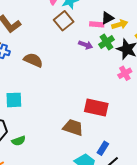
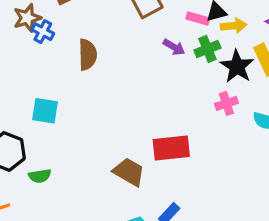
brown semicircle: (33, 60) -> (88, 55), turned 54
red rectangle: (96, 107) -> (171, 148), turned -30

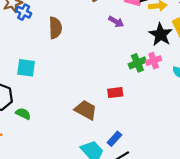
green cross: (207, 49) -> (137, 63), moved
red rectangle: (171, 148) -> (115, 93), size x0.6
green semicircle: (40, 176) -> (23, 114), turned -144

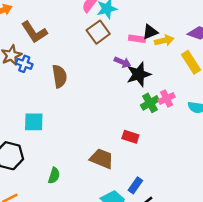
black star: (161, 34) -> (139, 74), moved, turned 30
red rectangle: (115, 93) -> (130, 137), turned 32
green semicircle: (23, 114) -> (54, 175), moved, turned 88

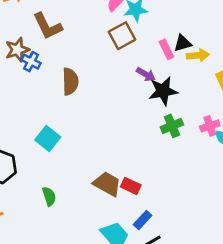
pink rectangle: (137, 39) -> (166, 49), turned 49
pink cross: (167, 98) -> (210, 126), moved
cyan square: (34, 122) -> (48, 139), moved, turned 30
red rectangle: (130, 137) -> (131, 186), moved
green semicircle: (54, 175) -> (49, 196), turned -42

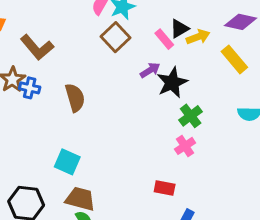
purple arrow: (146, 74) -> (150, 70), turned -48
pink cross: (210, 126) -> (185, 146), moved
brown trapezoid: (107, 184) -> (80, 199), moved

